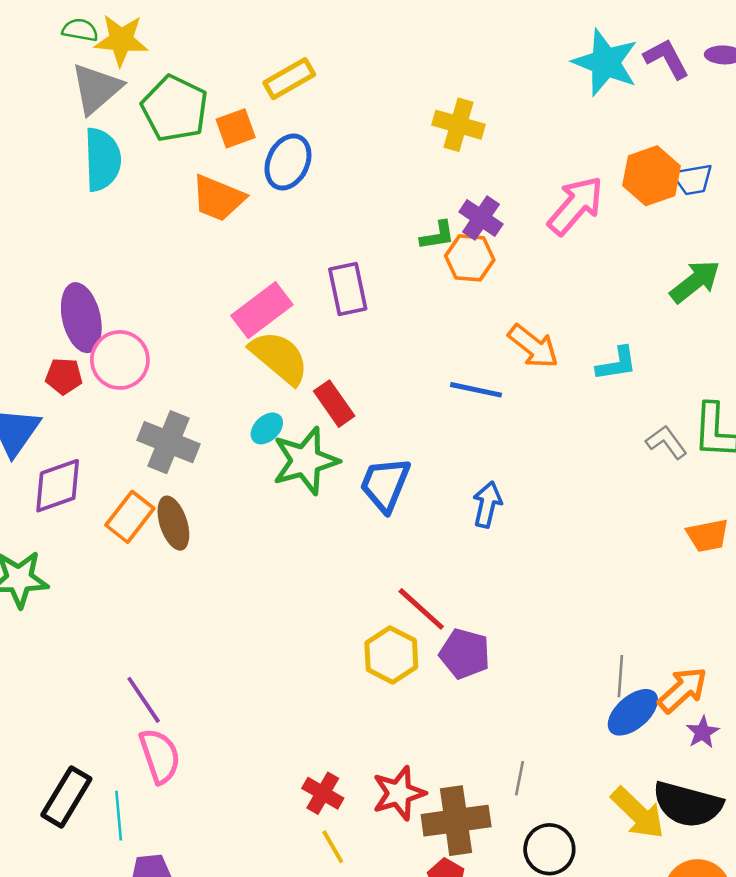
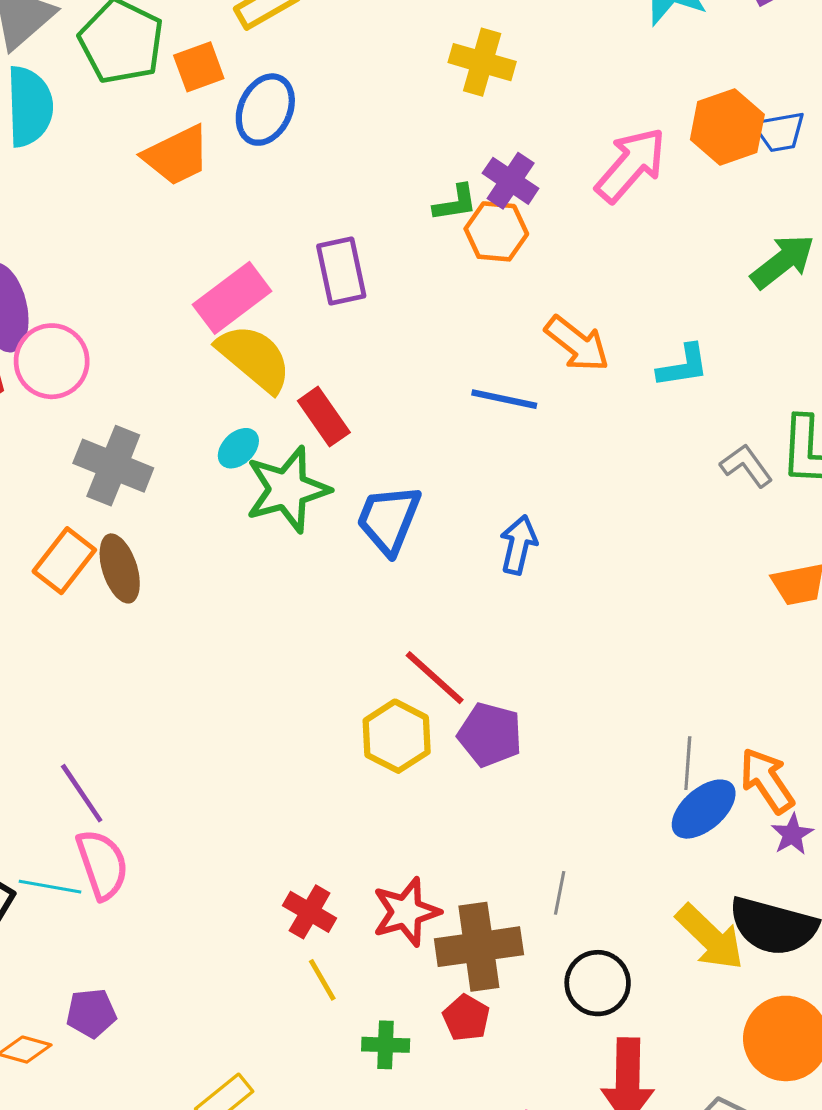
orange trapezoid: (218, 198) -> (177, 155), turned -48
orange arrow: (683, 690) -> (767, 781), turned -82
cyan line: (119, 816) -> (50, 887), moved, turned -75

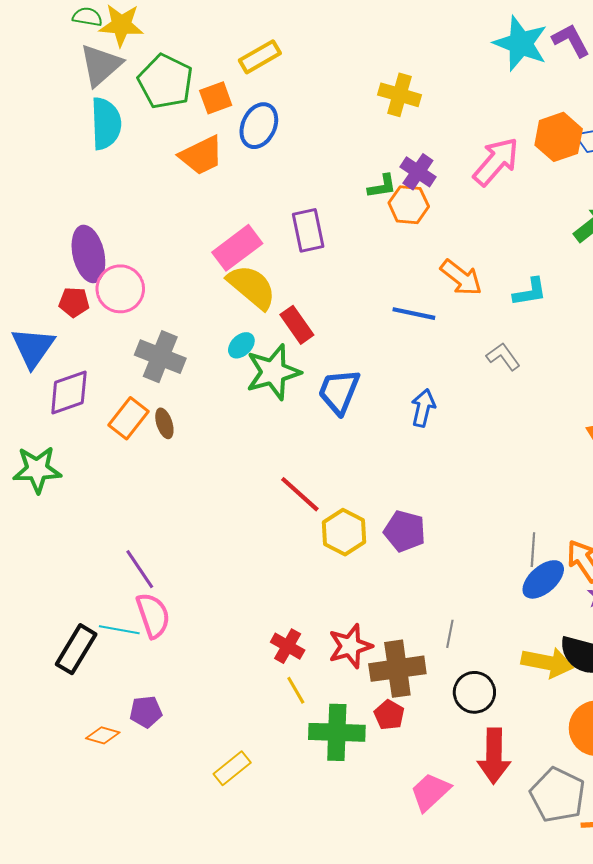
gray L-shape: (746, 466) -> (503, 357), moved
brown ellipse: (120, 568) -> (164, 423), size x0.7
red line: (435, 678) -> (300, 494), moved
yellow arrow: (710, 937) -> (547, 663), turned -33
green cross: (386, 1045) -> (337, 732), size x1.8

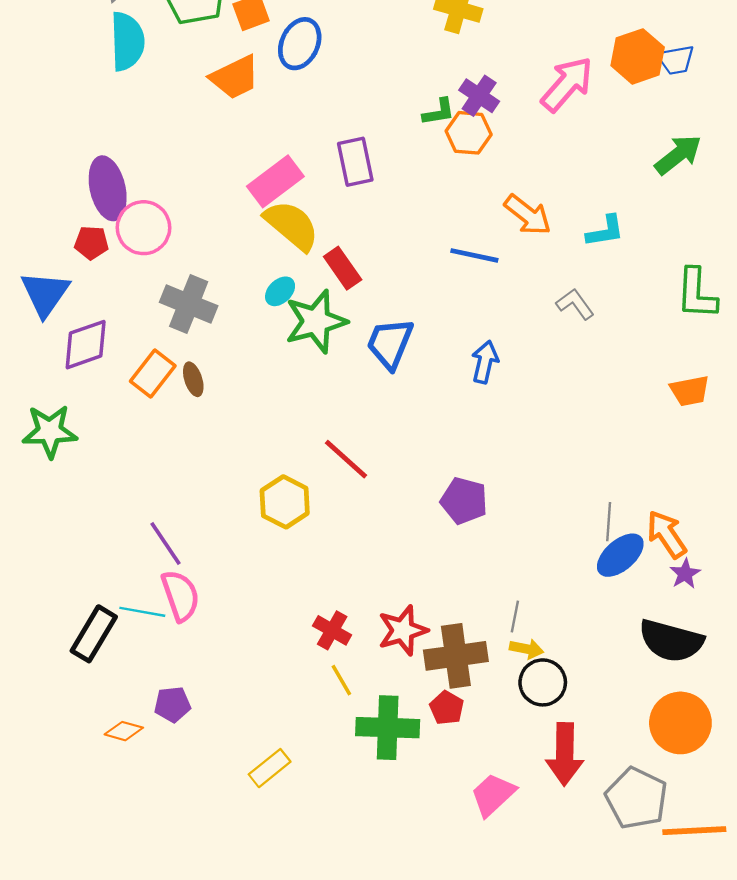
yellow hexagon: (344, 532) -> (285, 502), moved
yellow arrow: (547, 663) -> (527, 649), moved, size x0.6

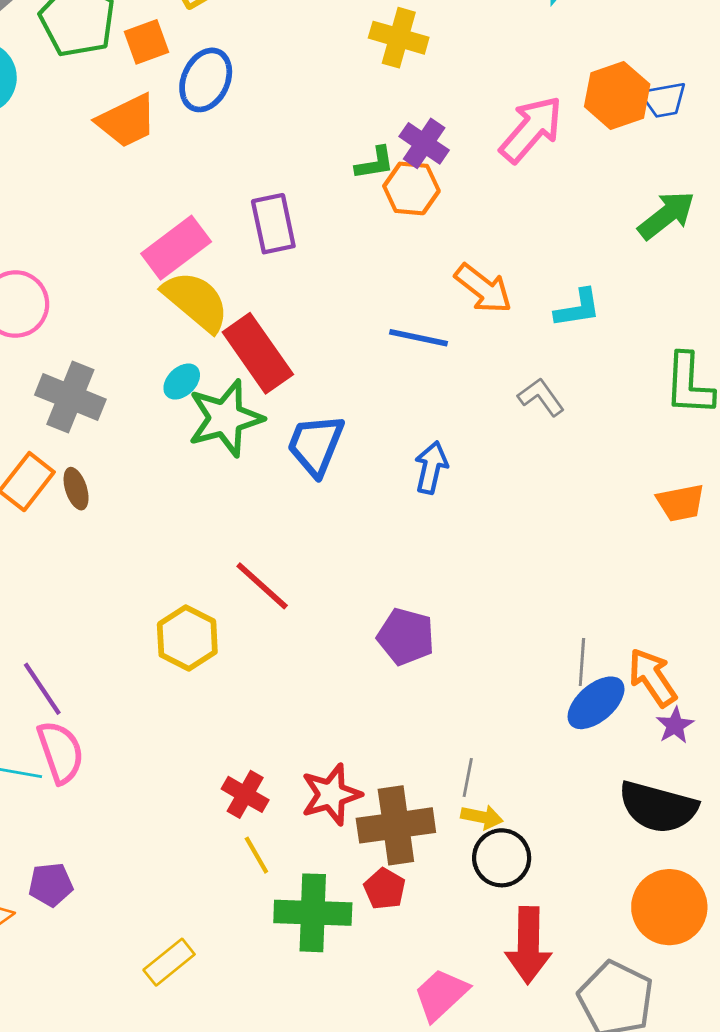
red rectangle: (343, 268) -> (258, 353), size x1.5

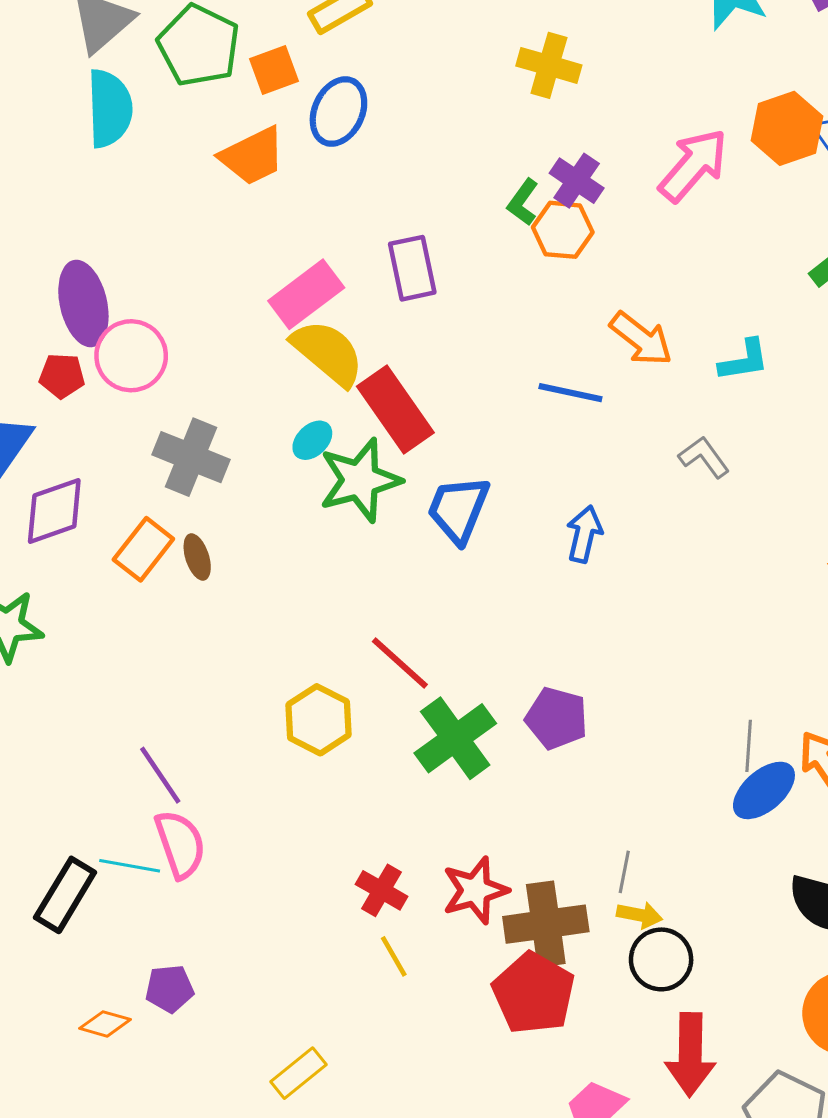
green L-shape: (375, 163) -> (523, 202), turned 135
red pentagon: (385, 889) -> (534, 993), size x1.8
green cross: (313, 913) -> (455, 738), moved, turned -38

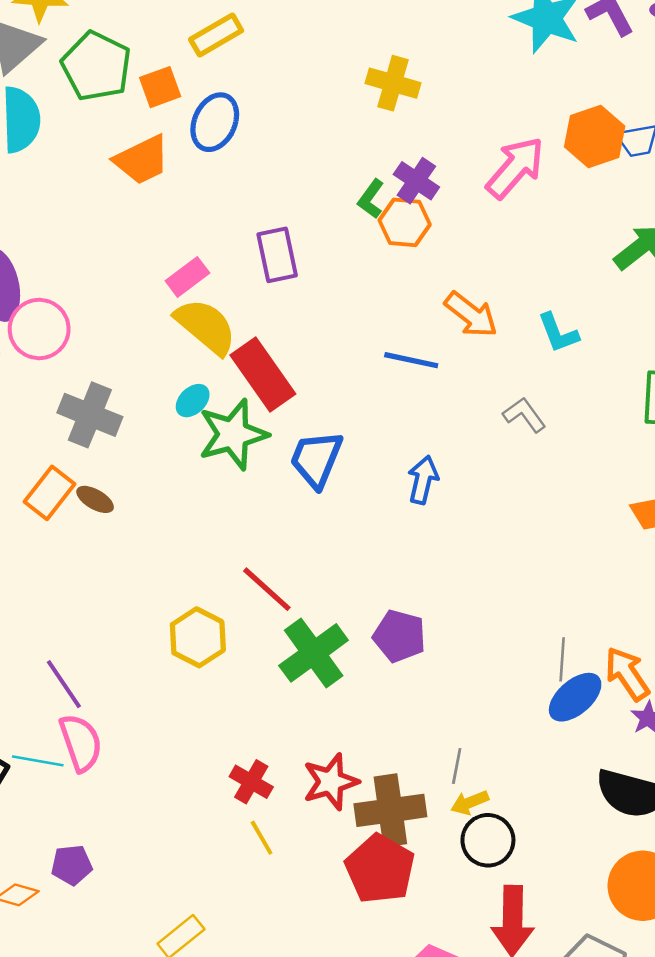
pink rectangle: (306, 294) -> (187, 277), size x0.7
cyan L-shape: (744, 360) -> (558, 333), turned 78
brown ellipse: (197, 557) -> (95, 499), turned -42
yellow arrow: (640, 915) -> (470, 803), turned 147

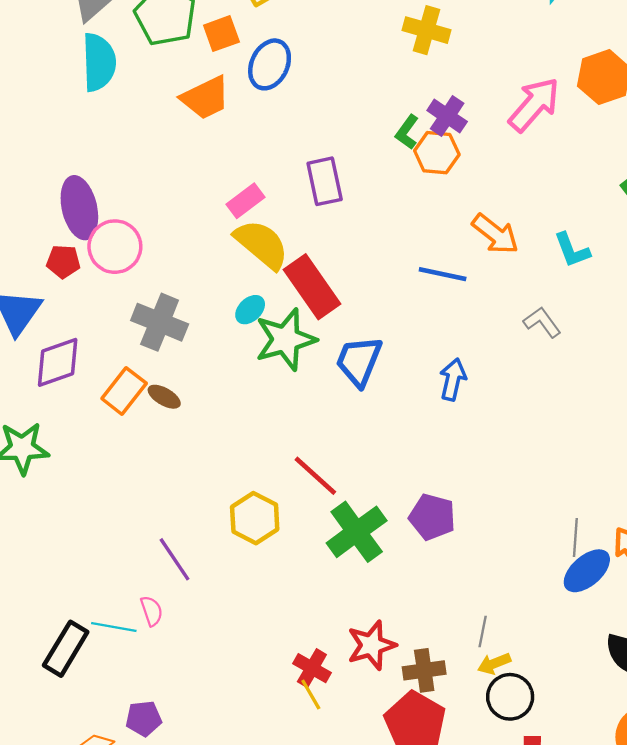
purple line: (64, 684) -> (174, 559), moved
pink semicircle: (81, 743) -> (152, 611), size x0.6
red cross: (251, 782) -> (312, 668), moved
brown cross: (390, 810) -> (424, 670), size x0.7

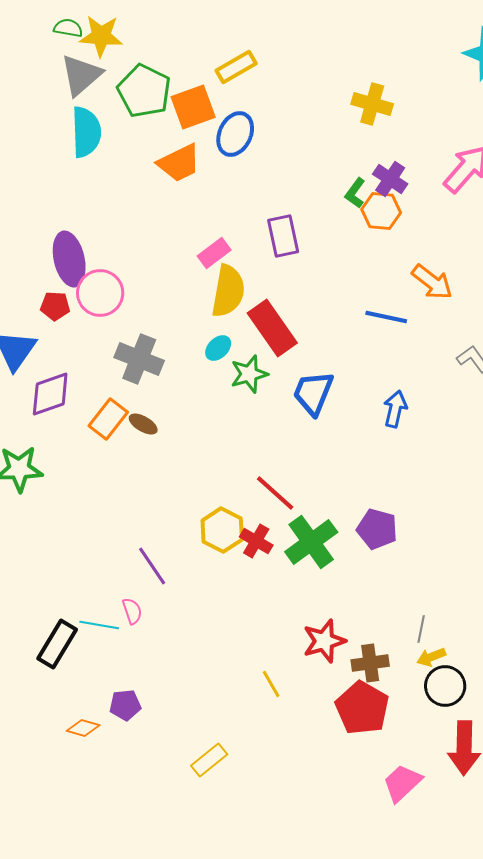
orange square: (221, 34) -> (193, 107), size x1.4
yellow semicircle: (262, 244) -> (228, 291), turned 60
green star: (286, 339) -> (249, 374), size x0.7
red cross: (312, 668) -> (256, 541), moved

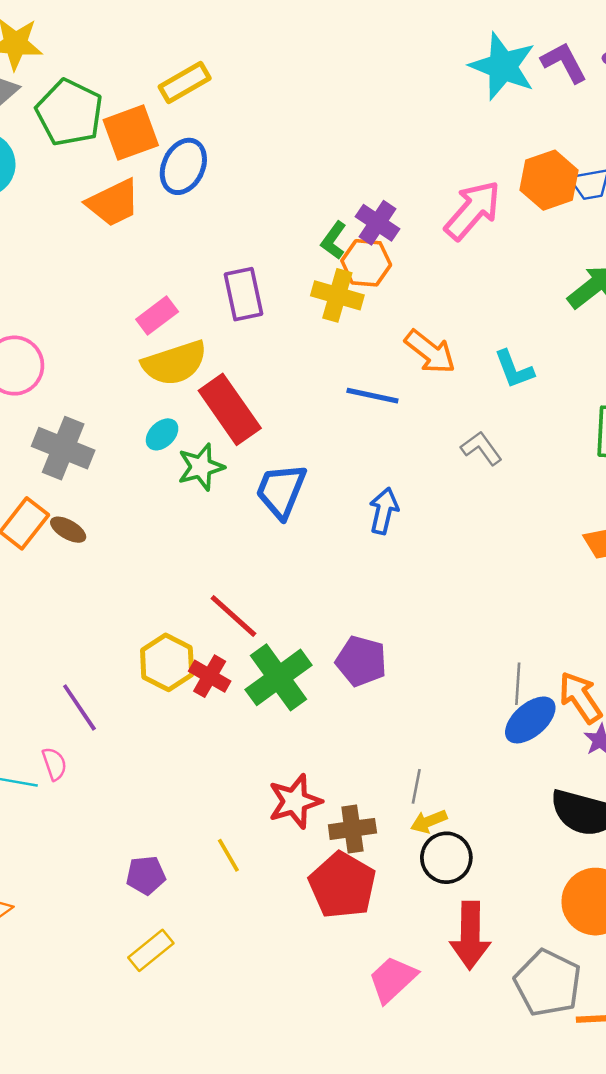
yellow cross: (372, 104) -> (337, 295), moved
yellow semicircle: (228, 291) -> (175, 363), turned 62
purple pentagon: (125, 705) -> (146, 875), moved

